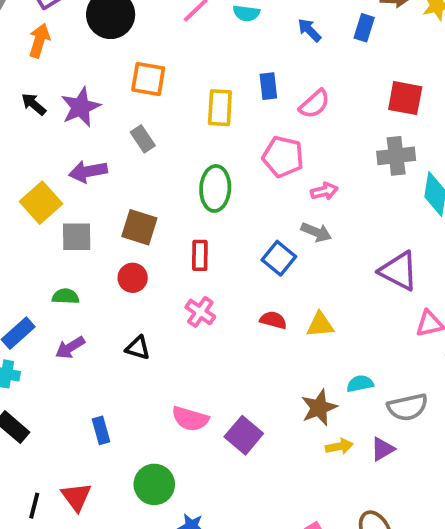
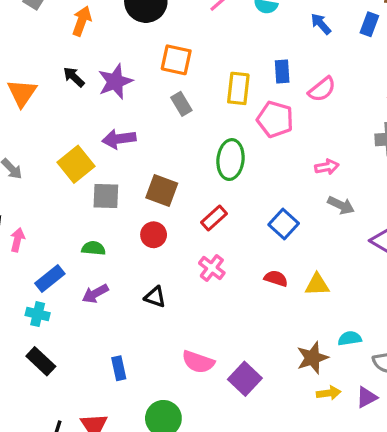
gray rectangle: (143, 139) -> (181, 104), moved
pink pentagon: (283, 157) -> (275, 119), moved
gray arrow: (316, 232) -> (341, 205), moved
red rectangle: (200, 255) -> (214, 218), turned 45

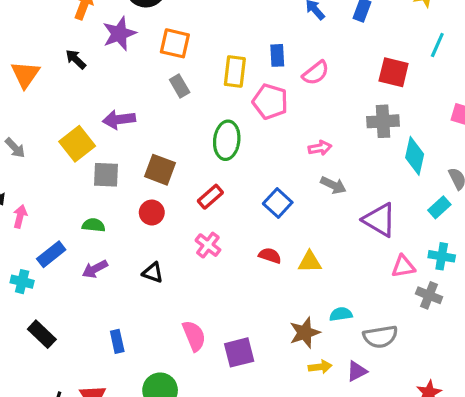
purple star: (115, 82) -> (119, 34), moved
cyan cross: (38, 314) -> (22, 282), moved
pink semicircle: (198, 362) -> (194, 336), turned -132
purple square: (245, 379) -> (239, 352), turned 32

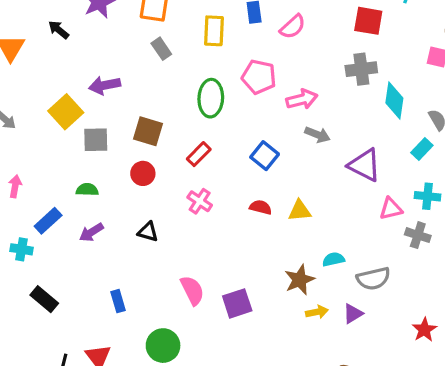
pink pentagon: (270, 102) -> (259, 77), moved
pink arrow: (320, 148) -> (302, 99), size x1.4

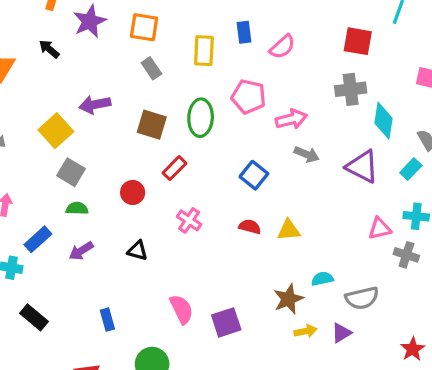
brown square: (148, 131) -> (152, 125), moved
gray square: (96, 140) -> (71, 172), moved, turned 32
red rectangle: (199, 154) -> (175, 168), moved
purple triangle: (365, 165) -> (362, 167), moved

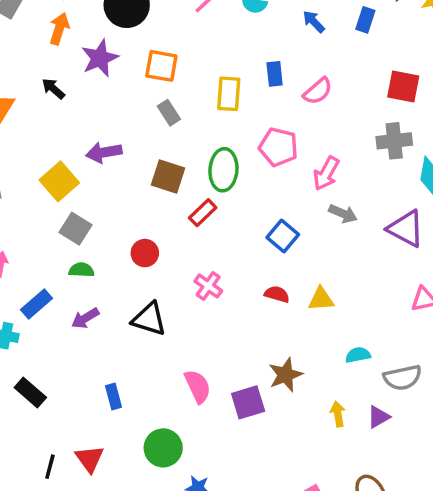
pink arrow: (291, 119) -> (326, 173), turned 132
red rectangle: (175, 168) -> (203, 213), moved
black triangle: (137, 251) -> (149, 319), size x1.5
brown star: (288, 299) -> (285, 375), moved
yellow arrow: (306, 331) -> (338, 414), turned -90

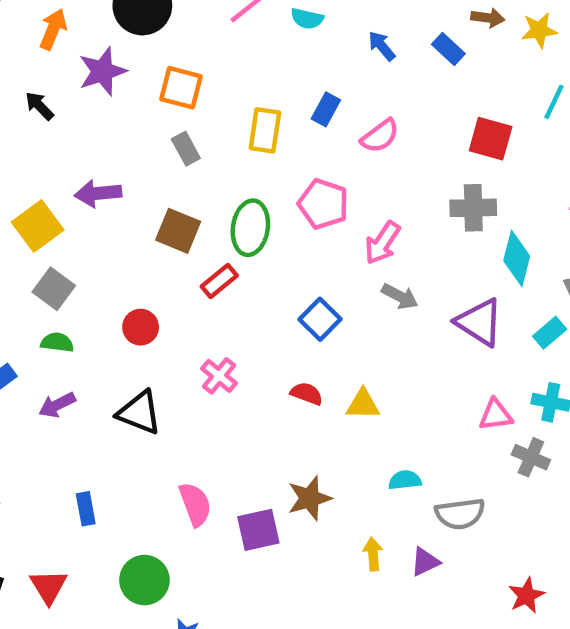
blue rectangle: (365, 20) -> (448, 49), turned -70
blue rectangle: (275, 74) -> (326, 109), turned 30

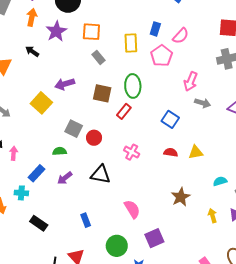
pink pentagon: (323, 204) -> (161, 56), moved, turned 30
gray square: (54, 289) -> (74, 129), moved
purple square: (258, 530) -> (154, 238), moved

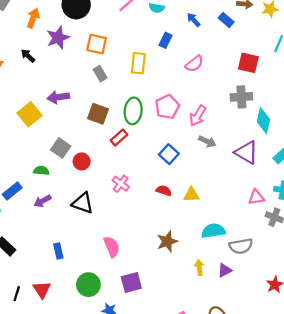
blue rectangle: (155, 29) -> (165, 40), moved
pink pentagon: (161, 56) -> (167, 107), moved
cyan semicircle: (220, 181) -> (213, 231), size x1.5

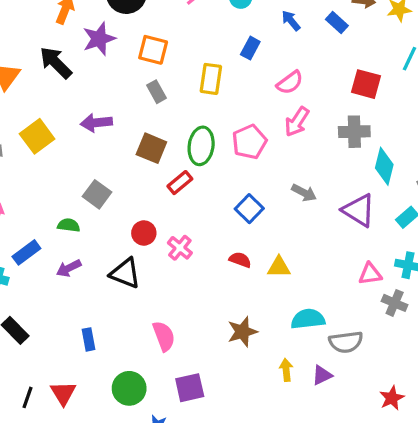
black arrow: (28, 56) -> (56, 63), size x1.6
yellow square: (29, 114) -> (37, 136), moved
pink arrow: (198, 116) -> (297, 122), moved
red circle: (82, 161) -> (144, 233), moved

